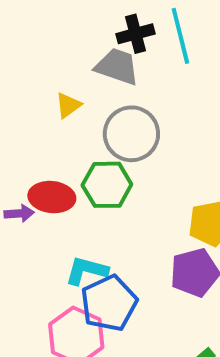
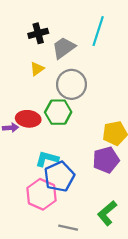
black cross: (136, 34) -> (38, 33), moved
cyan line: (180, 36) -> (98, 31), turned 32
gray trapezoid: (117, 66) -> (64, 48), turned -55

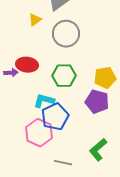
green hexagon: (58, 112) -> (64, 76), moved
purple pentagon: (106, 160) -> (97, 102), turned 30

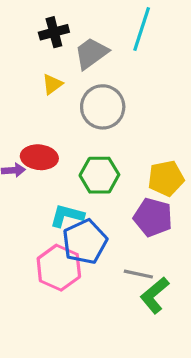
gray line: (63, 163) -> (138, 274), moved

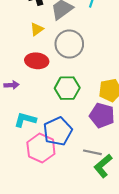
red ellipse: (39, 157) -> (37, 61), moved
cyan L-shape: (67, 216) -> (25, 120), moved

